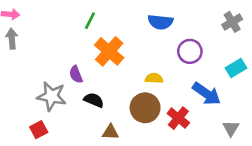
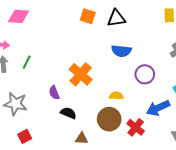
green line: (90, 21) -> (27, 62), moved
blue arrow: (207, 94) -> (158, 108), turned 120
gray star: (52, 96) -> (15, 104), moved

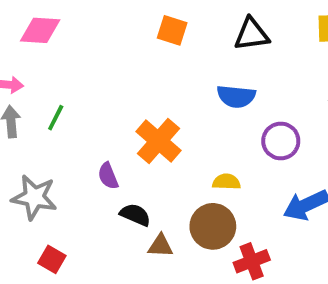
black triangle: (116, 18) -> (252, 34), moved
red cross: (136, 127) -> (252, 261), moved, turned 30
red square: (25, 136) -> (52, 259), turned -32
brown triangle: (82, 138) -> (160, 246), moved

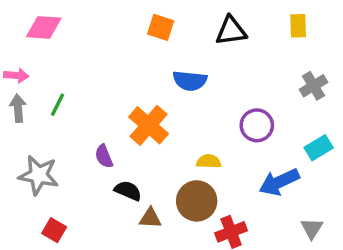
blue semicircle: (236, 96) -> (190, 81), moved

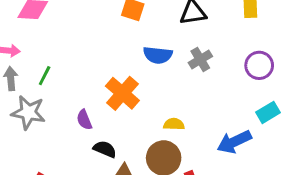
gray cross: (314, 86) -> (200, 59), moved
purple circle: (257, 125) -> (259, 65), moved
gray star: (39, 175) -> (28, 112), moved

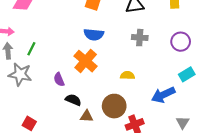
blue semicircle: (158, 55) -> (94, 34), moved
gray cross: (200, 59) -> (140, 38), turned 35
yellow semicircle: (174, 124) -> (127, 75), moved

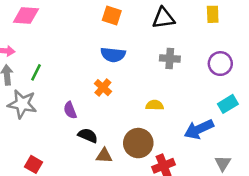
orange cross: (86, 61) -> (103, 88), size x0.6

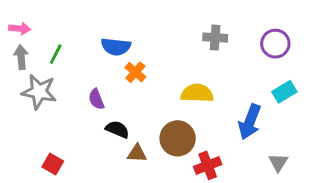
blue semicircle: (113, 55) -> (116, 47), moved
yellow semicircle: (155, 105) -> (197, 93), size x1.5
blue arrow: (199, 129) -> (250, 122), turned -44

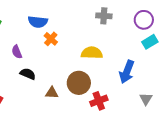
cyan rectangle: (284, 92) -> (150, 42), moved
purple semicircle: (96, 99) -> (17, 52), moved
black semicircle: (117, 129) -> (28, 74), moved

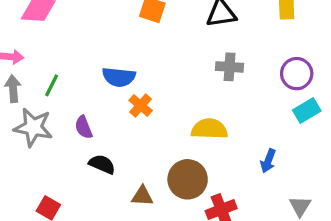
blue arrow: (127, 72) -> (268, 161), size x0.6

